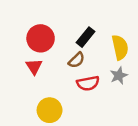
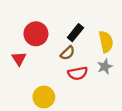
red triangle: (34, 67) -> (19, 59), moved

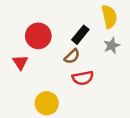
yellow semicircle: (106, 42) -> (109, 17), moved
gray star: (105, 67) -> (112, 46), moved

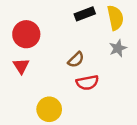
black rectangle: (80, 35) -> (85, 14), moved, turned 30
red circle: (38, 36) -> (26, 34), moved

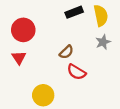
red semicircle: (87, 83) -> (76, 72), turned 42

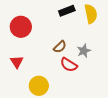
gray star: (103, 42) -> (84, 51), moved
red triangle: (19, 58) -> (17, 62), moved

